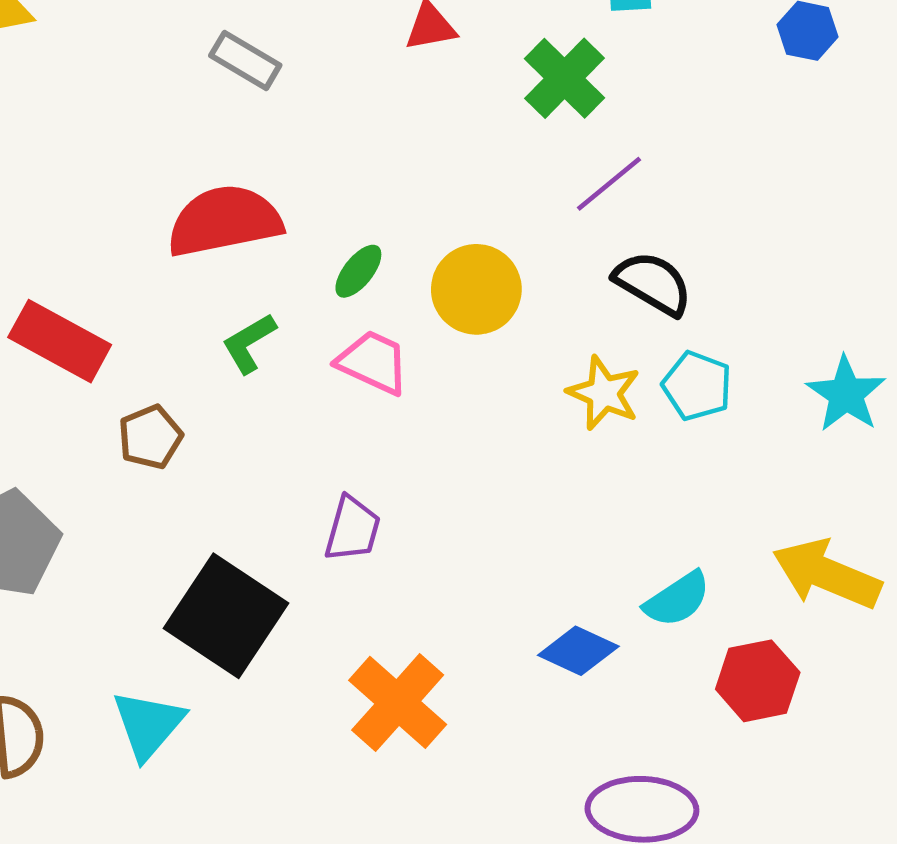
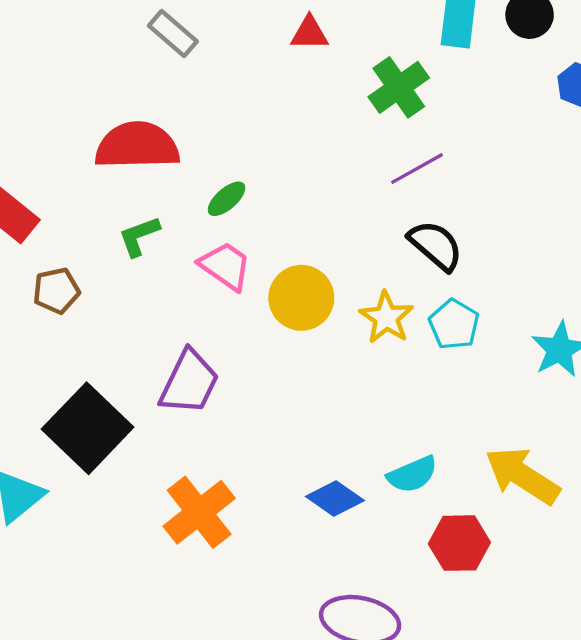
yellow circle: (476, 289) -> (301, 298), moved
purple trapezoid: (353, 529) -> (189, 382), size x1.4

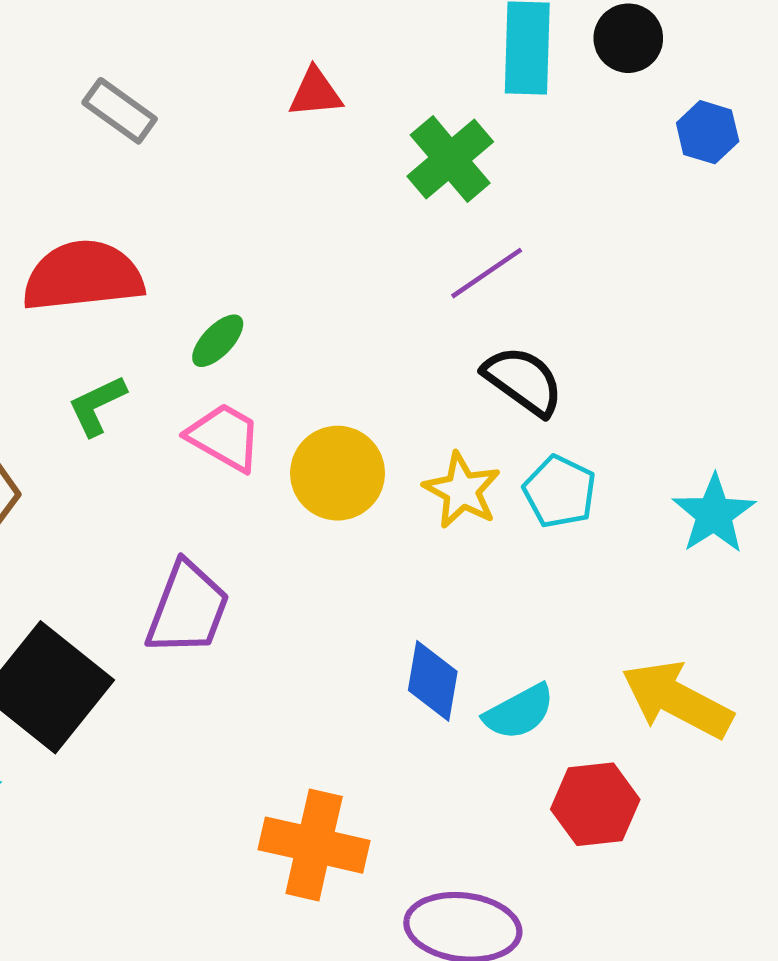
blue diamond: (335, 499) -> (433, 681), moved, turned 70
orange cross: (199, 512) -> (314, 845), moved, turned -34

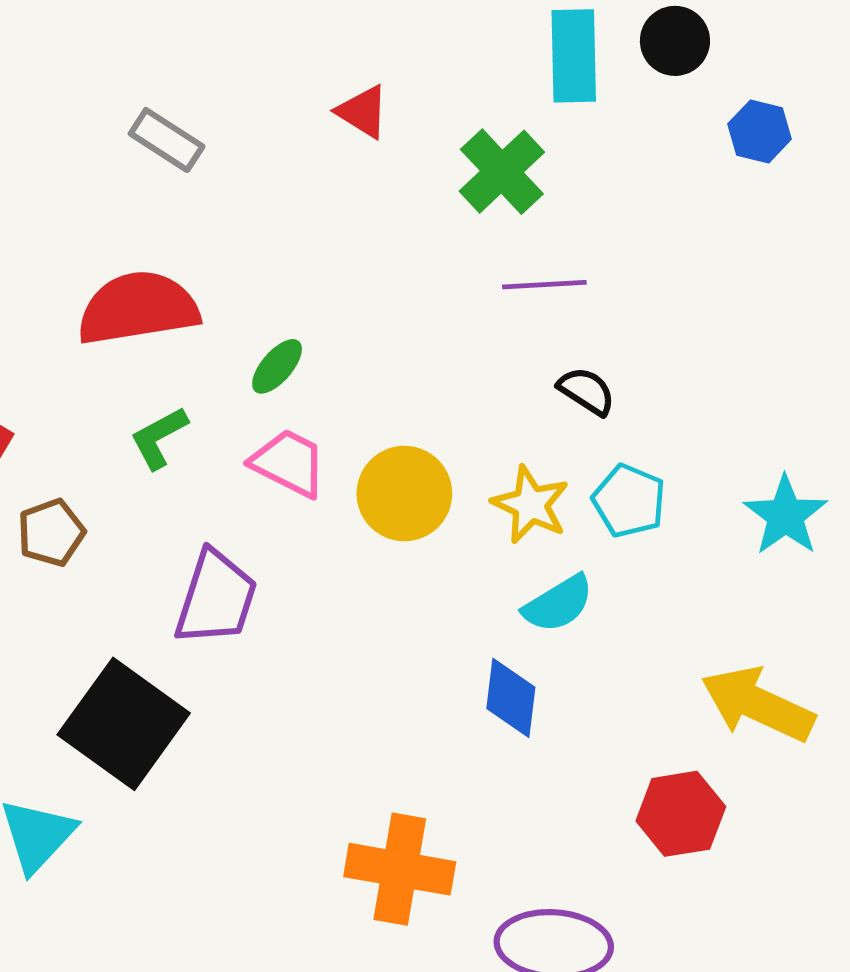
red triangle: (315, 93) -> (363, 112), turned 40
purple line: (487, 273) -> (544, 285), turned 34
black semicircle: (523, 381) -> (587, 391), size x0.7
purple trapezoid: (188, 608) -> (216, 598), moved
cyan semicircle: (519, 712) -> (558, 604), moved

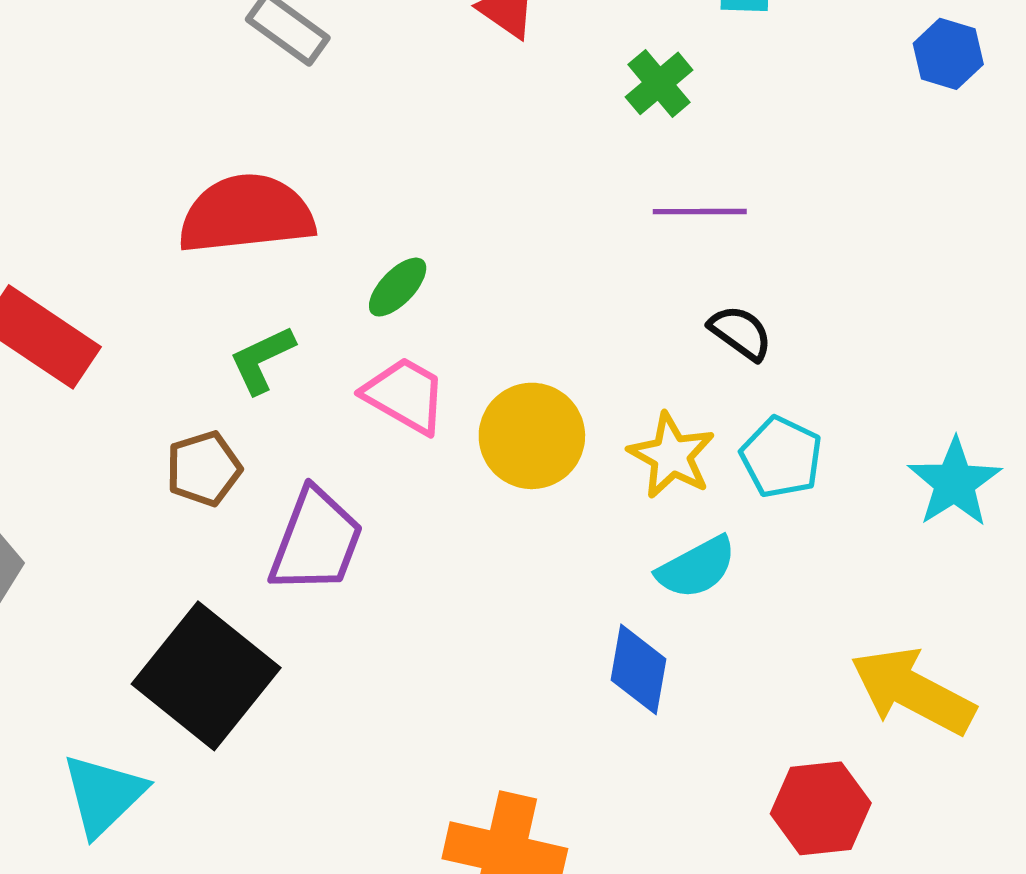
green cross: (502, 172) -> (659, 83), size x0.7
brown pentagon: (51, 533) -> (204, 469), moved

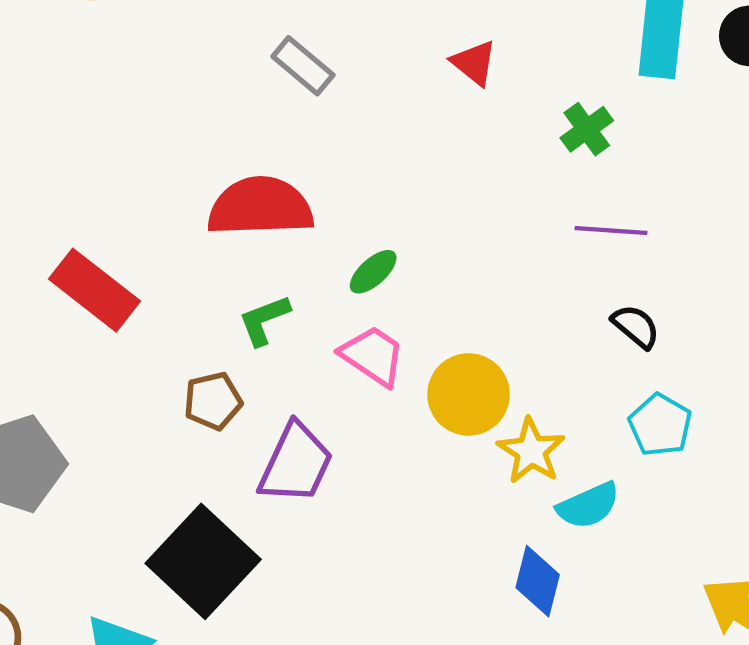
yellow star: (672, 456) -> (531, 451), moved

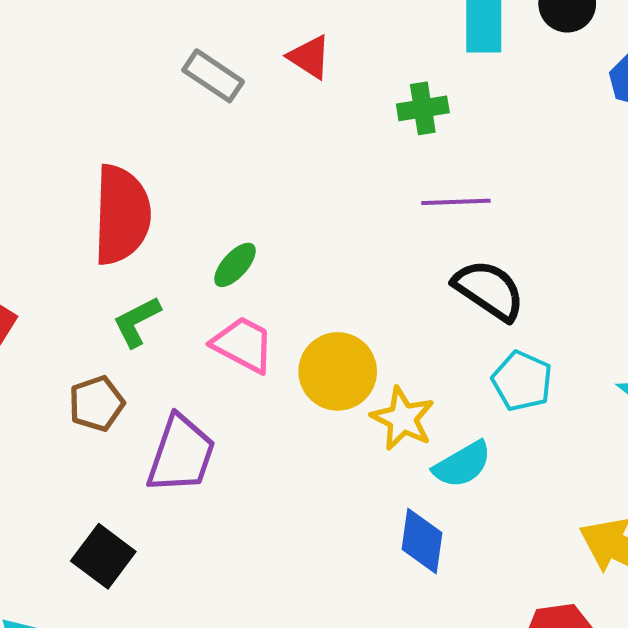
gray rectangle: (303, 66) -> (213, 76), moved
green cross: (587, 129) -> (423, 108), turned 33
red semicircle: (260, 207) -> (122, 215), turned 100
black semicircle: (636, 326) -> (489, 290), size x1.5
black square: (203, 561) -> (103, 556), size x0.6

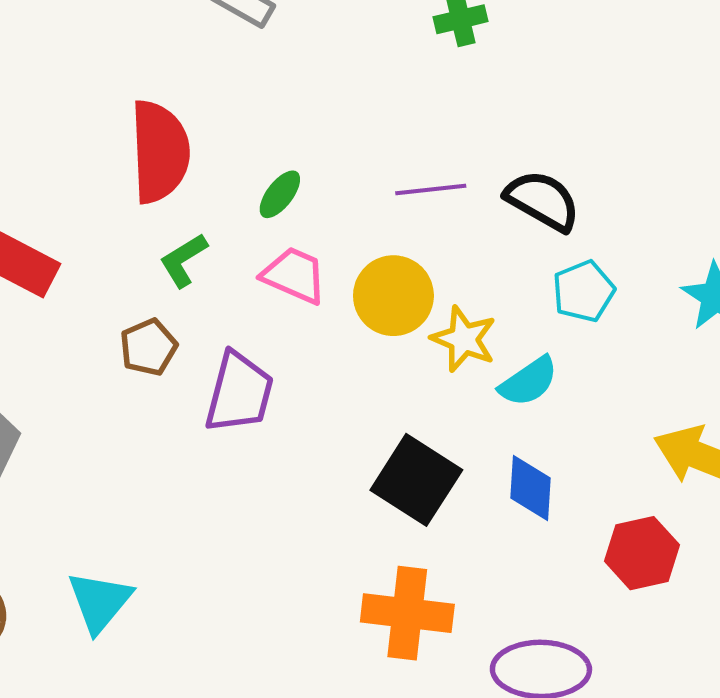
purple line: (456, 202) -> (431, 189), moved
cyan pentagon: (522, 381) -> (584, 291), turned 30
blue diamond: (422, 541) -> (531, 488), moved
black square: (103, 556) -> (416, 480), moved, size x1.4

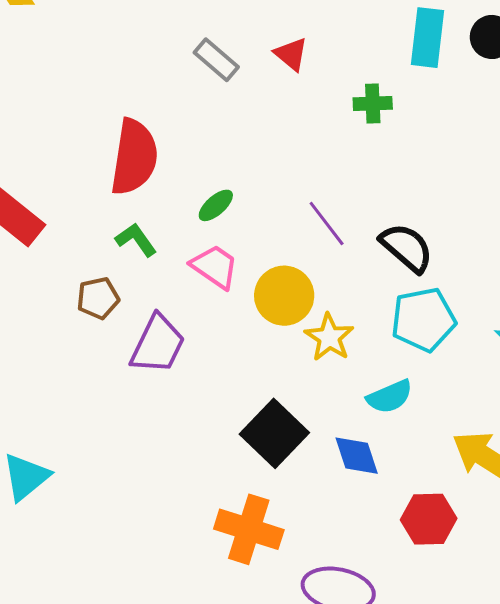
purple line: (431, 189) -> (327, 223), turned 48
green L-shape: (183, 260) -> (136, 240), turned 75
cyan pentagon: (584, 291) -> (423, 320), size x1.4
cyan semicircle: (529, 382) -> (390, 397), moved
blue diamond: (531, 488) -> (357, 456), turned -33

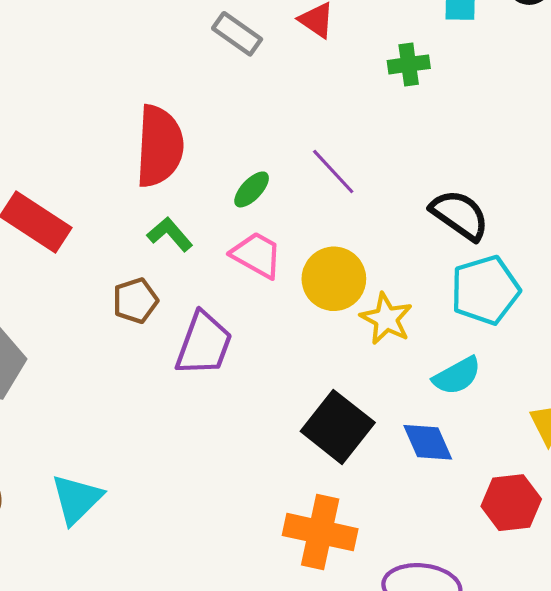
purple line: (327, 223) -> (333, 172), moved

